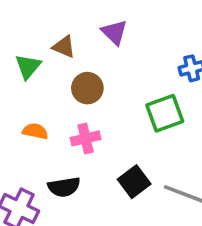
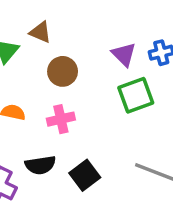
purple triangle: (114, 32) -> (124, 54), moved
black square: (134, 182) -> (85, 175), moved

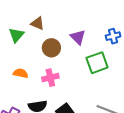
purple triangle: (124, 54) -> (78, 37), moved

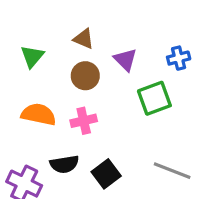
brown triangle: (38, 23) -> (84, 39), moved
orange semicircle: (21, 73) -> (39, 114), size x1.5

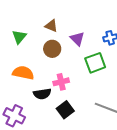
pink cross: (84, 121) -> (61, 82), moved
black semicircle: (64, 164) -> (42, 94), moved

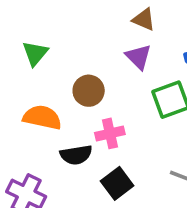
brown triangle: (51, 26) -> (144, 19), moved
brown circle: (52, 49) -> (89, 91), moved

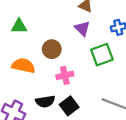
green triangle: (35, 53) -> (19, 26), turned 49
black semicircle: (76, 155) -> (45, 102), moved

